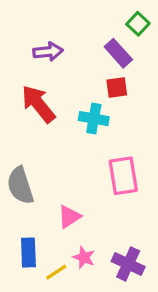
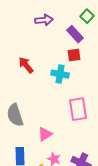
purple arrow: (48, 52) -> (44, 20), moved
red arrow: (38, 104) -> (26, 65), size x0.7

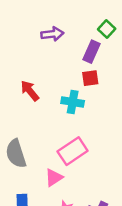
purple rectangle: (75, 34) -> (91, 52), turned 66
pink rectangle: (78, 109) -> (73, 151), moved, turned 65

